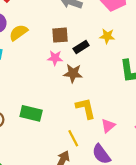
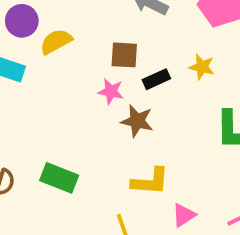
yellow L-shape: (86, 108) -> (150, 181), turned 100

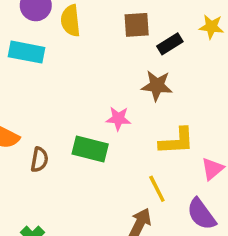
yellow semicircle: (56, 42) -> (71, 21), turned -60
pink star: (111, 91) -> (118, 119), moved

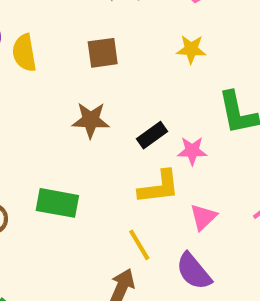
black rectangle: (170, 44) -> (152, 135), moved
brown star: (157, 86) -> (91, 120), moved
pink star: (118, 119) -> (192, 151), moved

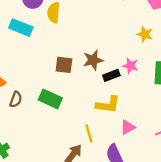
brown square: (103, 53) -> (64, 65), moved
brown star: (91, 120) -> (93, 60), moved, turned -30
pink star: (192, 151) -> (130, 66), moved

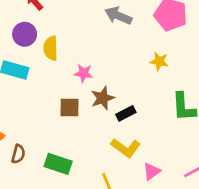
pink star: (130, 66) -> (83, 73), moved
green rectangle: (50, 99) -> (58, 164), moved
yellow L-shape: (108, 105) -> (126, 148), turned 35

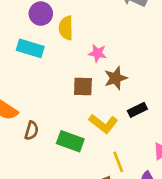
black rectangle: (126, 113) -> (137, 110), moved
yellow L-shape: (126, 148) -> (103, 124), moved

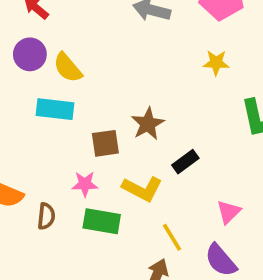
yellow semicircle: (66, 28) -> (68, 68), turned -30
cyan rectangle: (30, 48) -> (55, 109), moved
pink star: (98, 53) -> (85, 184), moved

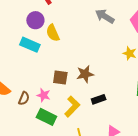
cyan rectangle: (55, 109) -> (30, 45), moved
yellow L-shape: (142, 189) -> (72, 107), turned -90
brown semicircle: (46, 216) -> (24, 98), moved

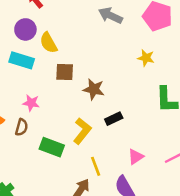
brown star: (85, 74) -> (94, 89), turned 30
brown square: (60, 77) -> (65, 72), moved
pink star: (44, 95) -> (31, 103), moved

